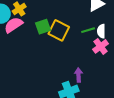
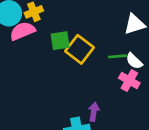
white semicircle: (101, 31) -> (134, 61), turned -56
pink cross: (101, 46) -> (129, 81), turned -35

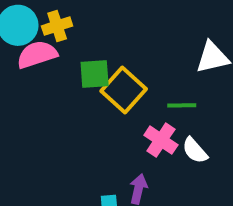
white semicircle: (134, 61) -> (195, 150), moved
pink cross: (129, 81) -> (161, 140), moved

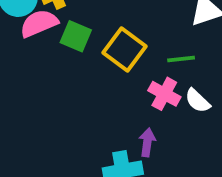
green square: (95, 74) -> (76, 36), moved, turned 32

